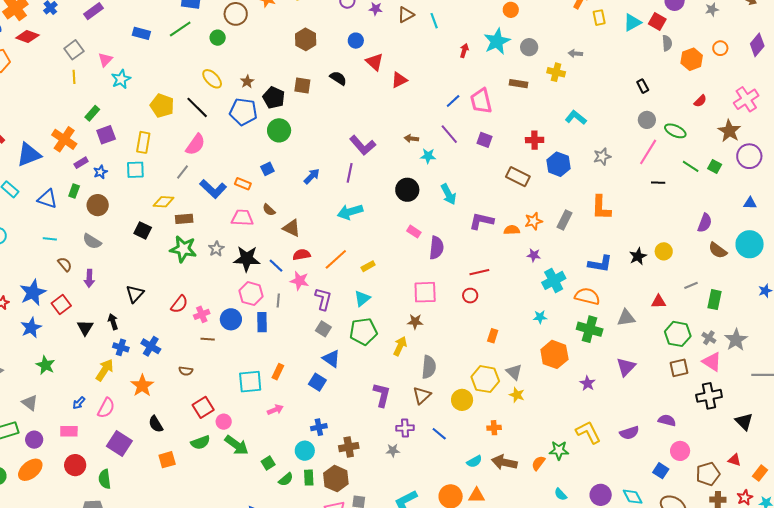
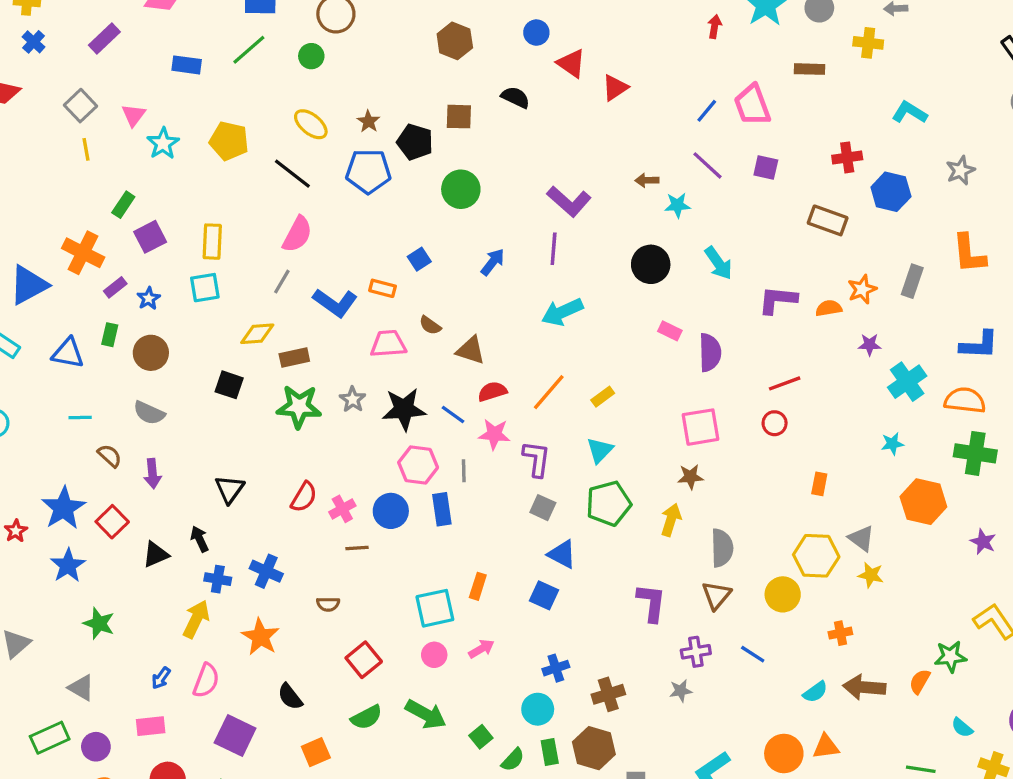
yellow pentagon: (162, 106) -> (229, 141), moved
green circle: (279, 130) -> (461, 189), moved
black triangle: (85, 328) -> (156, 554), turned 42
pink circle: (224, 422) -> (434, 655), moved

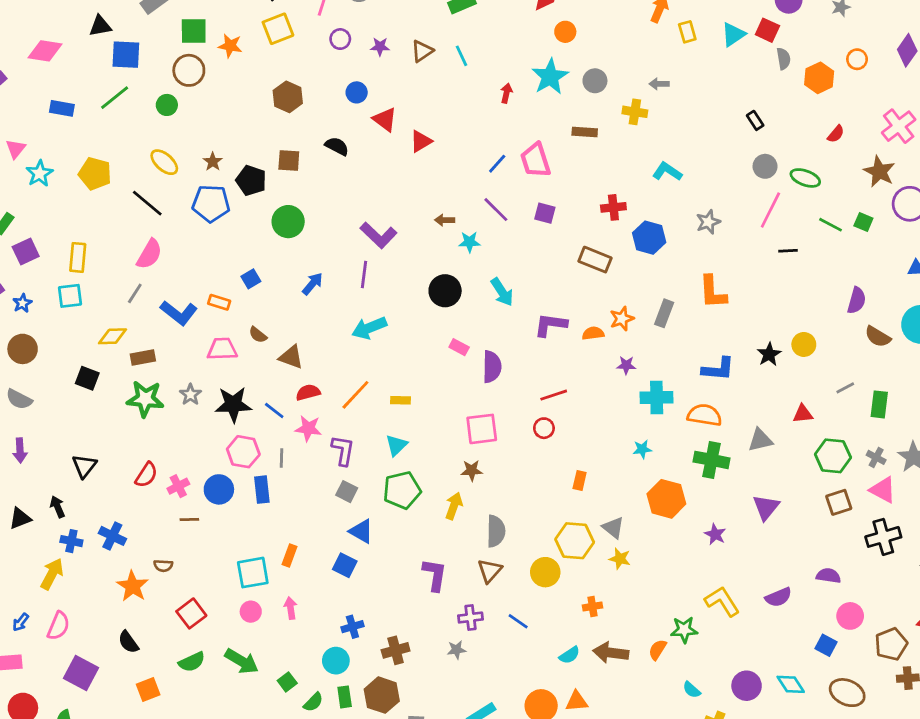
cyan cross: (907, 382) -> (657, 397), turned 32
yellow rectangle: (603, 397) -> (400, 400), turned 36
orange star: (260, 637) -> (133, 586), moved
pink arrow: (481, 649) -> (290, 608), turned -70

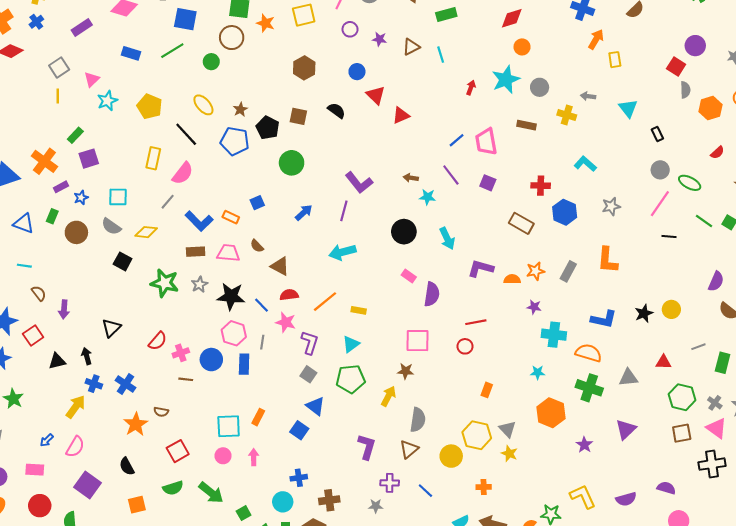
cyan triangle: (733, 34) -> (628, 108), moved, turned -42
yellow rectangle: (78, 257) -> (153, 158), moved
brown rectangle: (143, 358) -> (196, 252), moved
gray semicircle: (19, 399) -> (111, 226), moved

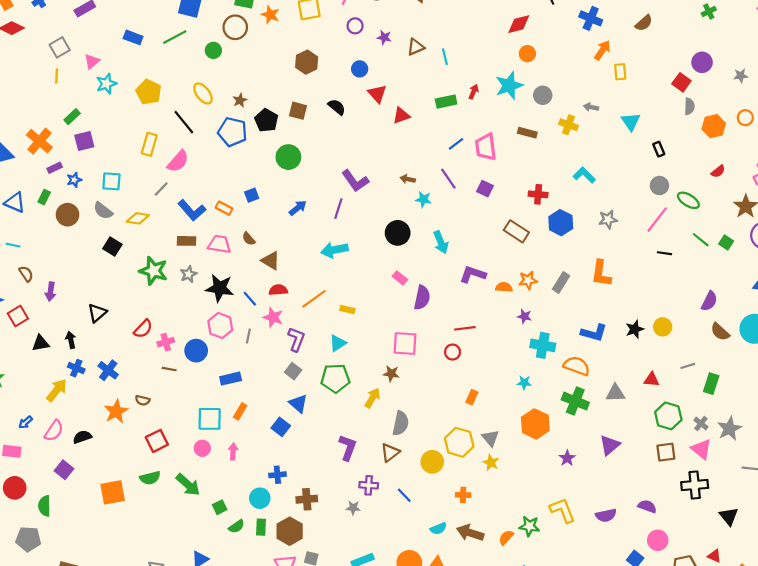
green rectangle: (446, 14) -> (446, 102), moved
blue rectangle: (244, 364) -> (231, 379), moved, turned 72
black semicircle: (127, 466) -> (82, 437), moved, turned 96
purple square: (87, 485) -> (64, 470), size x0.7
orange square: (137, 505) -> (113, 492), size x1.4

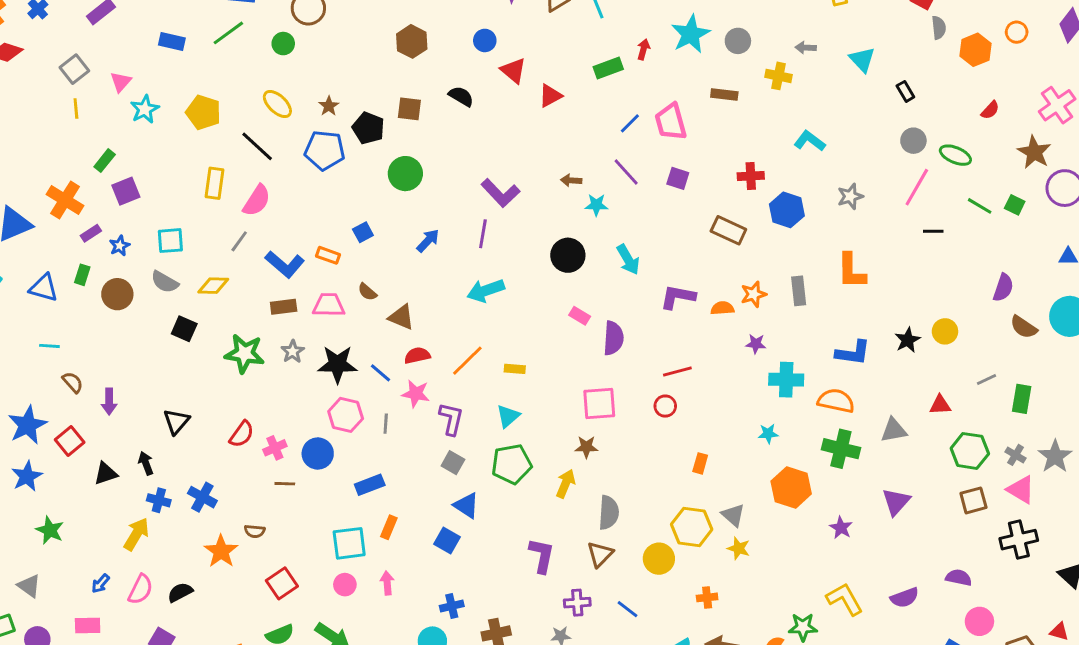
gray rectangle: (561, 282) -> (799, 291), turned -30

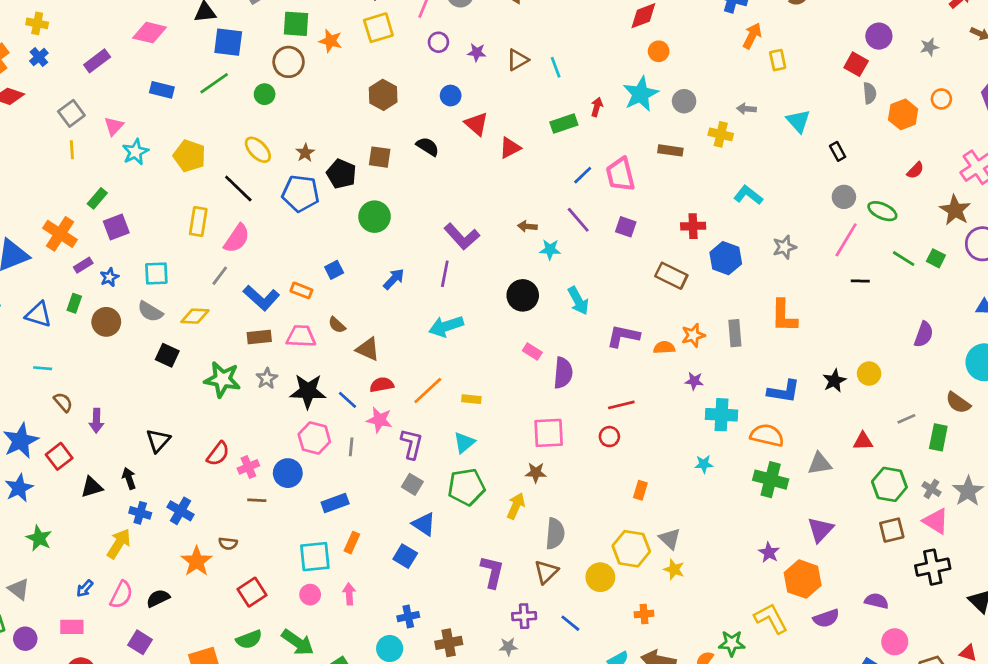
brown semicircle: (1024, 327) -> (958, 403), moved
orange hexagon: (791, 487) -> (803, 579), moved

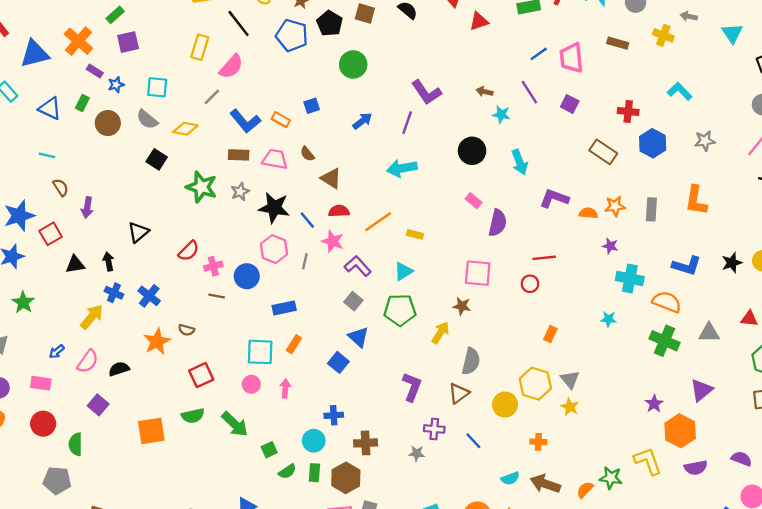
purple rectangle: (83, 265) -> (95, 71), turned 56
purple L-shape: (412, 444) -> (358, 266), turned -64

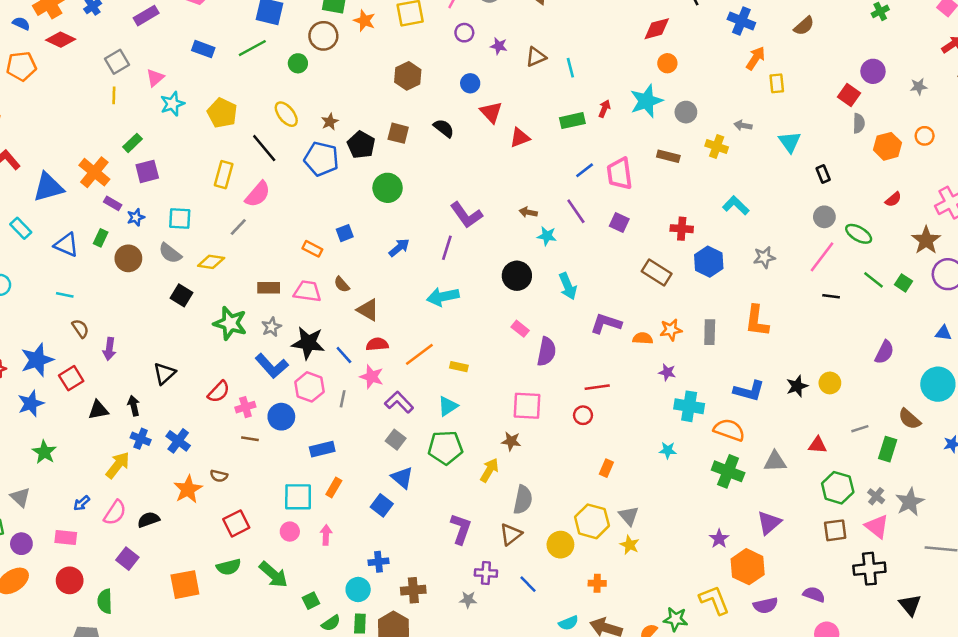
blue L-shape: (245, 121) -> (272, 366), moved

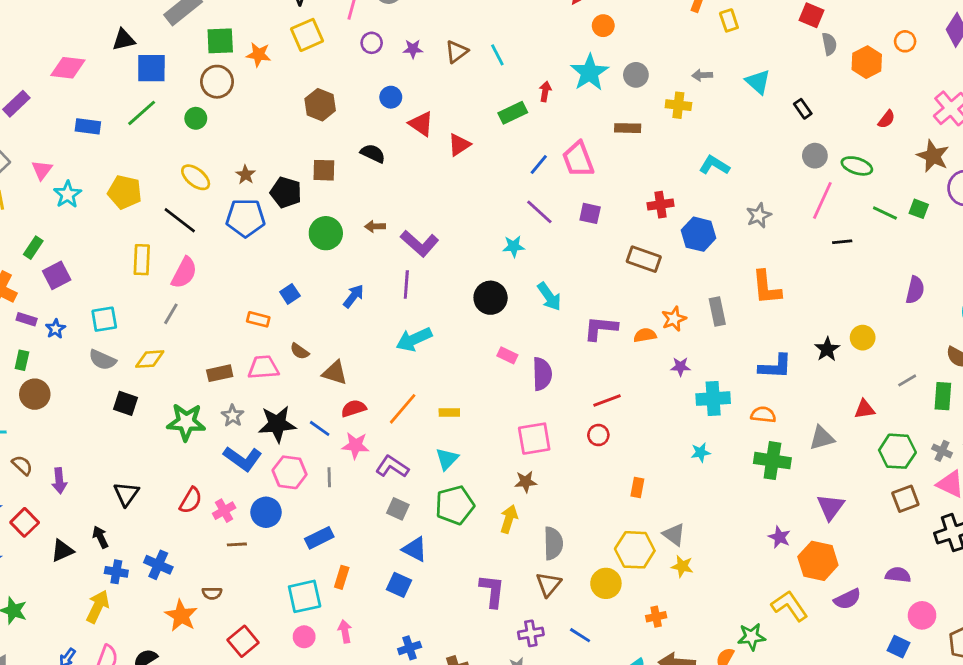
brown arrow: (528, 212) -> (375, 226), moved
brown circle: (128, 258) -> (35, 394), moved
orange semicircle: (729, 430) -> (763, 415), size x0.7

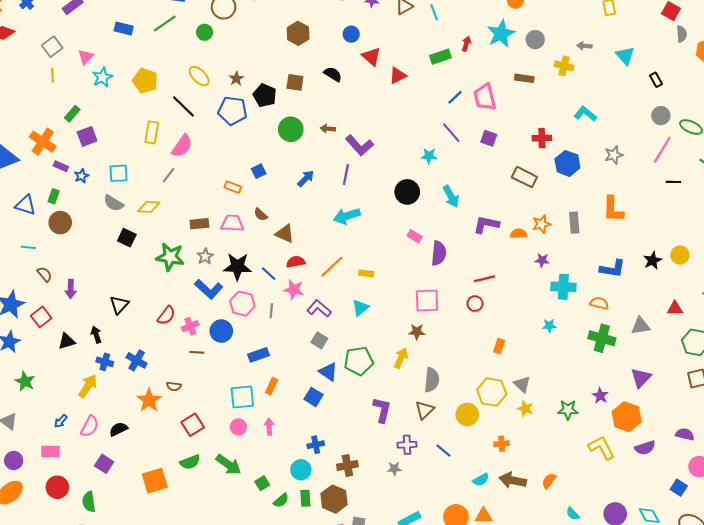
green pentagon: (455, 505) -> (359, 361), moved
green star: (752, 637) -> (568, 410), moved

